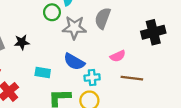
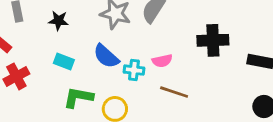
black star: (22, 42) -> (58, 21), moved
cyan cross: (92, 77) -> (134, 70), moved

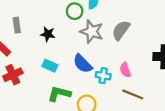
pink semicircle: (162, 61) -> (125, 70), turned 80

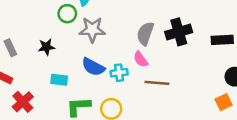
gray semicircle: (121, 30) -> (145, 34), moved

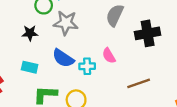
gray semicircle: (145, 34) -> (115, 15), moved
black star: (46, 47) -> (30, 33), moved
brown line: (157, 83) -> (139, 83), moved, turned -30

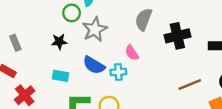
gray star: (66, 23) -> (95, 29), turned -30
pink semicircle: (109, 56) -> (132, 53), moved
brown line: (139, 83) -> (190, 84), moved

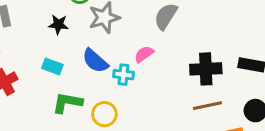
black cross: (177, 36) -> (206, 69), moved
pink semicircle: (132, 53) -> (144, 54), turned 77

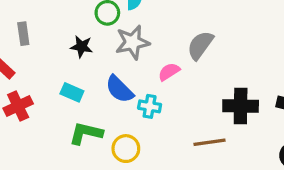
pink semicircle: (144, 54) -> (169, 72), moved
brown line: (207, 106) -> (210, 142), moved

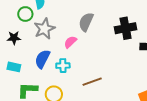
blue semicircle: (119, 89) -> (42, 59), turned 84
black cross: (241, 106) -> (126, 28), moved
brown line: (210, 142) -> (92, 82), moved

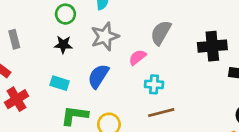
green circle: (25, 14) -> (65, 14), moved
cyan cross: (63, 66) -> (154, 84), moved

